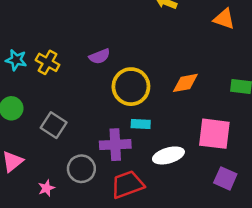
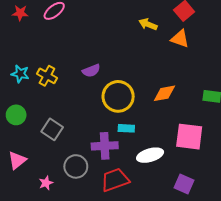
orange triangle: (224, 19) -> (180, 39), moved
purple square: (225, 178) -> (184, 184), moved

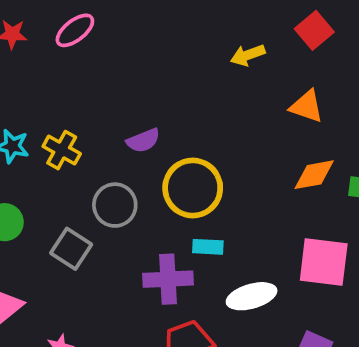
yellow arrow: (148, 24) -> (248, 55), turned -42
orange triangle: (180, 39) -> (307, 106), moved
orange diamond: (164, 93) -> (314, 175), moved
gray circle: (76, 166) -> (115, 205), moved

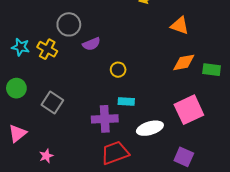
yellow circle: (193, 188) -> (118, 70), size x0.5
gray circle: (115, 205) -> (69, 24), moved
pink square: (324, 262) -> (189, 110), turned -32

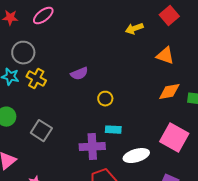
gray circle: (69, 24) -> (23, 53), moved
pink square: (189, 110) -> (174, 138), turned -36

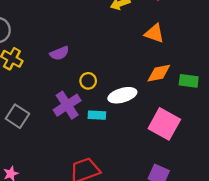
purple cross: (92, 147) -> (67, 105), moved, turned -30
white ellipse: (136, 156) -> (122, 95), moved

